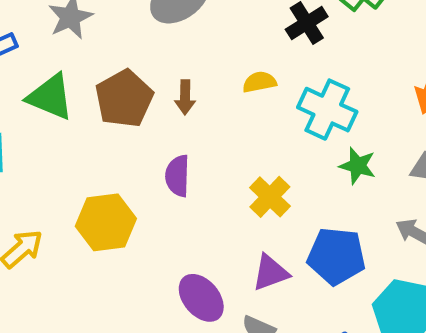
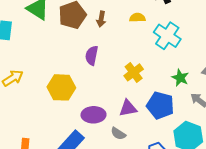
green star: (358, 166) -> (180, 78), moved
yellow hexagon: (106, 222) -> (61, 87), moved
purple ellipse: (201, 298) -> (93, 115), turned -60

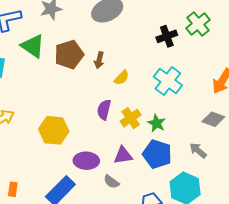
yellow semicircle: (137, 18) -> (122, 78), moved, turned 133
purple semicircle: (92, 56) -> (104, 110), moved
green star: (180, 78) -> (157, 123), moved

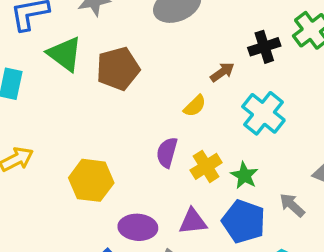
brown arrow: (99, 60) -> (222, 72), moved, turned -140
gray arrow: (198, 150) -> (292, 205), moved

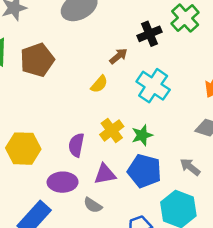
purple semicircle: (167, 152) -> (76, 145), moved
green star: (244, 175) -> (142, 135), turned 30
gray arrow: (292, 205) -> (190, 167), moved

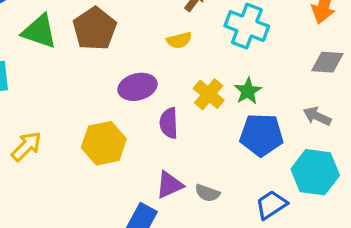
yellow semicircle: (99, 84) -> (179, 40), turned 48
purple triangle: (105, 174) -> (169, 185), moved
purple ellipse: (63, 182) -> (137, 87), moved

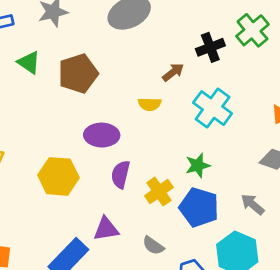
green triangle: (39, 31) -> (29, 63), size x0.7
yellow cross: (209, 94) -> (159, 192), moved
gray semicircle: (207, 193) -> (153, 246), moved

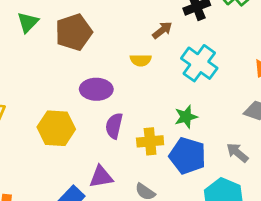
green triangle: (29, 63) -> (28, 22), turned 40
yellow cross: (159, 192) -> (150, 141), turned 30

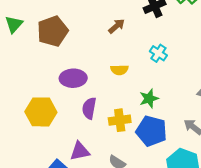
brown arrow: (162, 30) -> (117, 26), moved
yellow semicircle: (141, 60) -> (119, 70), moved
cyan cross: (199, 63) -> (158, 53), size x0.6

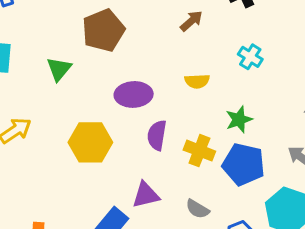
green triangle: (14, 24) -> (59, 69), moved
yellow cross: (120, 120) -> (199, 151), turned 30

